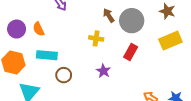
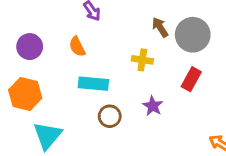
orange semicircle: (39, 29) -> (77, 47), moved
cyan rectangle: (47, 55) -> (93, 84), moved
brown circle: (64, 75) -> (110, 116), moved

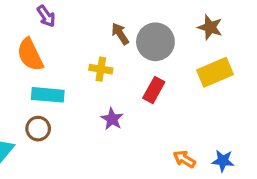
orange semicircle: (77, 47) -> (30, 55), size x1.5
brown circle: (110, 116) -> (38, 129), moved

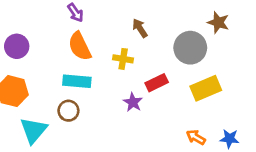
gray circle: (155, 42) -> (190, 48), moved
orange semicircle: (30, 55) -> (80, 46), moved
yellow rectangle: (215, 72) -> (206, 88), moved
red rectangle: (154, 90) -> (157, 83), moved, turned 35

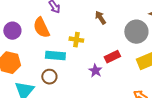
orange semicircle: (80, 46) -> (41, 28), moved
yellow cross: (123, 59) -> (76, 40), moved

